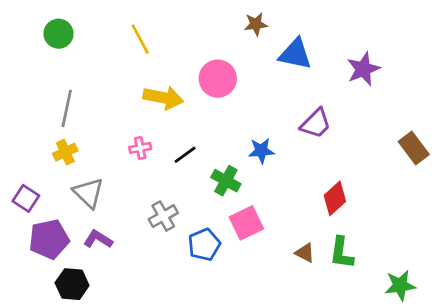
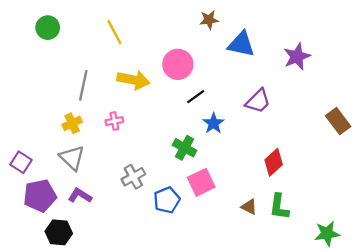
gray line: (67, 109) -> (83, 85), moved
blue star: (261, 151) -> (213, 123), turned -30
yellow cross: (65, 152) -> (72, 123), moved
black line: (185, 155) -> (196, 97), moved

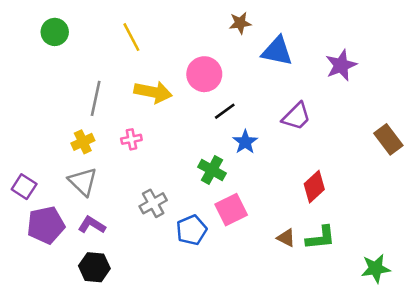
green L-shape: (279, 207) -> (321, 238), turned -104
black hexagon: (59, 232) -> (94, 267), moved

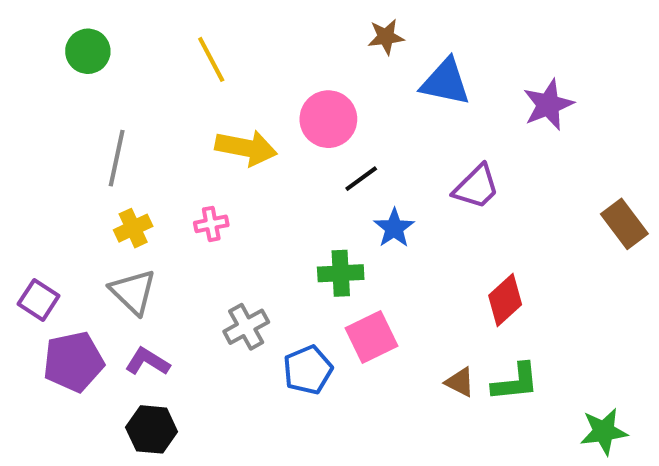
gray line: (96, 98) -> (117, 158), moved
green cross: (212, 170) -> (341, 273), turned -32

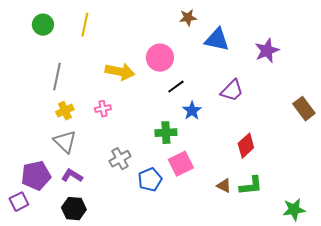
yellow line: (211, 59) -> (85, 25), moved, turned 40
purple square: (39, 300) -> (19, 202), moved, turned 30

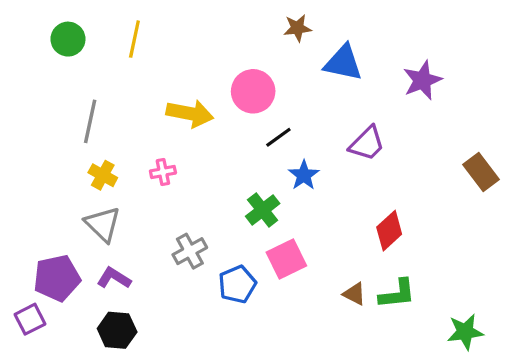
yellow cross: (65, 111) -> (103, 175), turned -36
green cross: (166, 133) -> (263, 210), turned -35

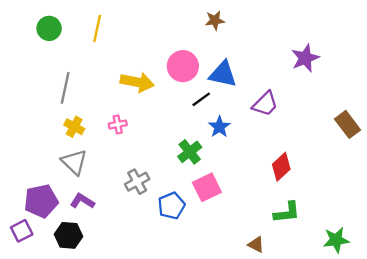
blue triangle: (343, 63) -> (223, 74), moved
brown triangle: (354, 294) -> (256, 245), moved
black hexagon: (117, 330) -> (69, 235), moved

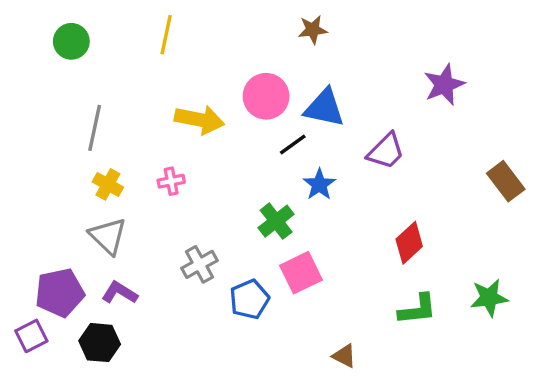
yellow line: (97, 28) -> (166, 35), moved
green star: (336, 240) -> (489, 298), moved
brown triangle: (256, 245) -> (344, 356), moved

